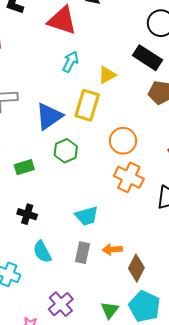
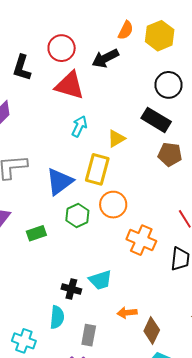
orange circle: (123, 141) -> (113, 205), moved
black cross: (27, 214) -> (71, 289), moved
cyan semicircle: (42, 252) -> (57, 317), turned -145
gray rectangle: (82, 253) -> (89, 335), moved

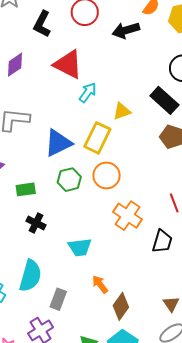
red triangle: (70, 85) -> (68, 64), moved
black cross: (71, 289) -> (36, 223), moved
orange arrow: (127, 313) -> (100, 284), turned 48
cyan semicircle: (57, 317) -> (30, 276), size x1.4

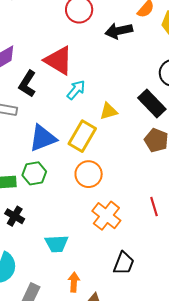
black L-shape: (42, 24) -> (27, 84), moved
green hexagon: (69, 180) -> (34, 173), moved
black trapezoid: (162, 241) -> (124, 263), moved
orange arrow: (100, 284) -> (74, 282), turned 36

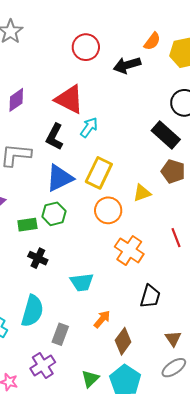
black L-shape: (27, 84) -> (55, 137), moved
yellow triangle: (109, 111) -> (142, 193), moved
orange arrow: (74, 282) -> (102, 319), turned 42

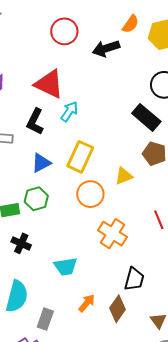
blue triangle: (60, 178) -> (41, 163), size x0.7
brown diamond: (123, 341) -> (118, 309), moved

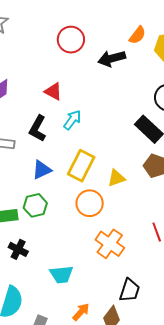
red triangle: (49, 84) -> (53, 91), size x0.6
yellow triangle: (124, 176) -> (116, 178), moved

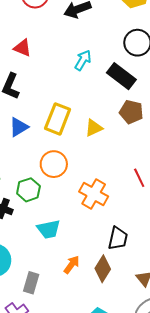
cyan arrow: (72, 120) -> (83, 60), moved
orange circle: (90, 203) -> (54, 164), moved
green hexagon: (35, 205) -> (28, 190), moved

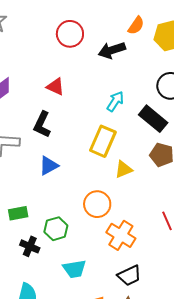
yellow rectangle: (58, 119) -> (103, 141), moved
orange circle: (54, 164) -> (97, 204), moved
black trapezoid: (118, 238) -> (129, 275), moved, turned 50

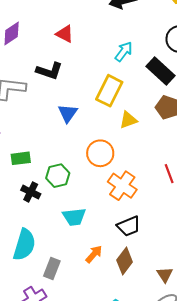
black L-shape: (42, 125) -> (49, 71), turned -100
blue triangle: (49, 166) -> (68, 113), moved, turned -30

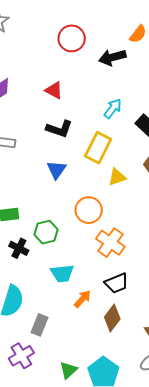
black L-shape: (49, 71) -> (59, 129), moved
orange arrow: (94, 254) -> (82, 299), moved

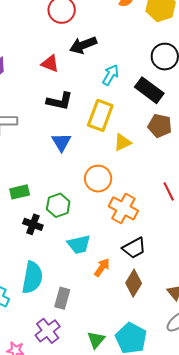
black arrow: (112, 57) -> (83, 45), moved

